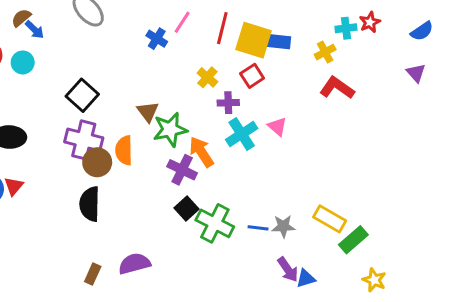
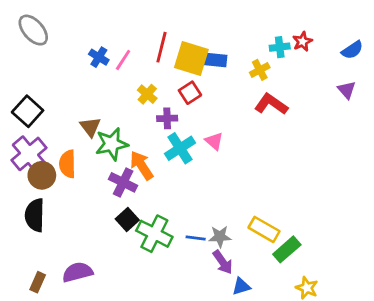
pink line: (182, 22) -> (123, 60), moved
purple cross: (84, 140) -> (29, 154), turned 36
purple arrow: (288, 270) -> (223, 262), moved

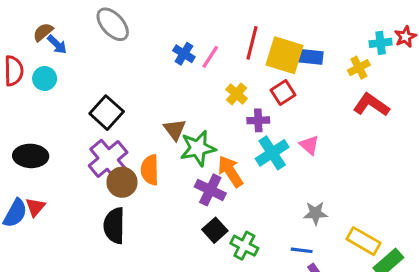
green cross: (154, 234) -> (244, 246), size x0.7
gray star: (220, 237) -> (316, 213), moved
blue line: (196, 238) -> (302, 250), moved

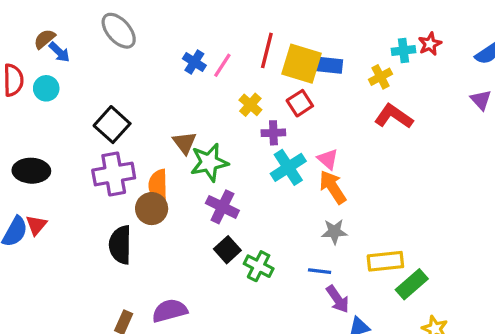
purple cross: (108, 159) -> (114, 174), turned 30
orange arrow: (230, 171) -> (333, 187), moved
brown circle: (122, 182) -> (152, 209), moved
yellow rectangle: (364, 241) -> (385, 261), turned -36

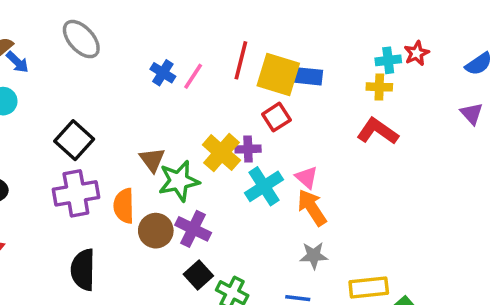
yellow cross: (380, 77) -> (379, 87), moved, turned 30
yellow cross: (250, 105) -> (221, 153), moved, size x1.5
brown circle: (152, 209) -> (156, 231), moved

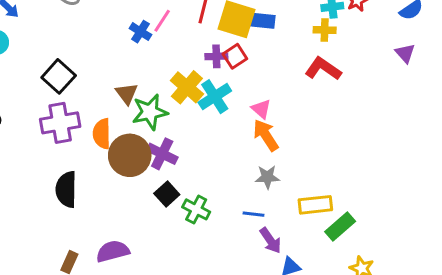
blue cross: (163, 73) -> (141, 32), moved
purple cross: (248, 149) -> (216, 56), moved
cyan cross: (264, 186) -> (215, 97), moved
brown circle: (156, 231) -> (130, 155), size x1.4

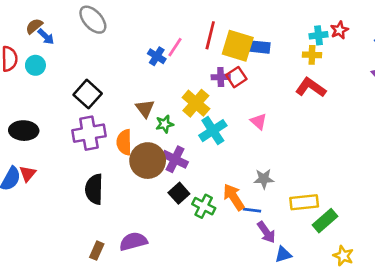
cyan cross: (215, 97) -> (213, 131), moved
green star: (150, 112) -> (165, 124), size x0.6
orange arrow: (266, 135) -> (234, 197), moved

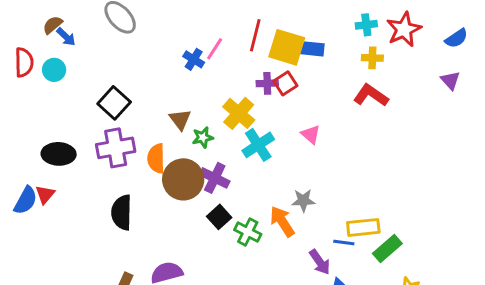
red star: (339, 30) -> (404, 29), size x1.6
cyan cross: (319, 35) -> (366, 25), moved
black ellipse: (24, 131) -> (59, 154), moved
gray star: (264, 179) -> (303, 200), moved
blue line: (252, 210) -> (344, 243), moved

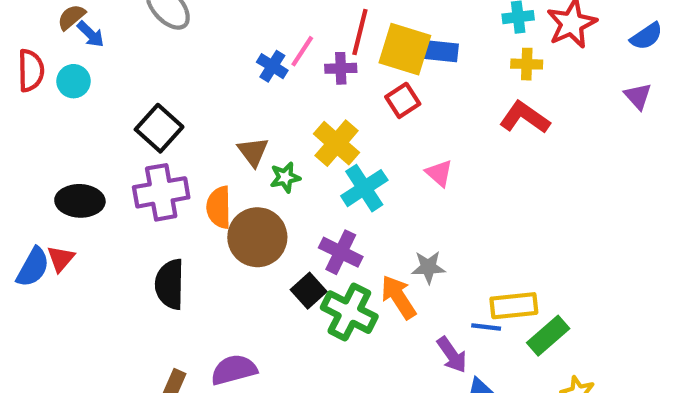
purple cross: (267, 83) -> (341, 68), moved
purple cross: (215, 178) -> (341, 252), moved
green cross: (248, 232) -> (349, 312), size x1.4

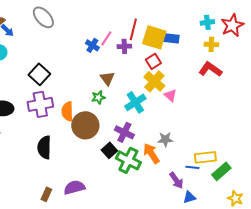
yellow cross: (336, 143) -> (154, 81), moved
brown triangle: (253, 152) -> (107, 78), moved

